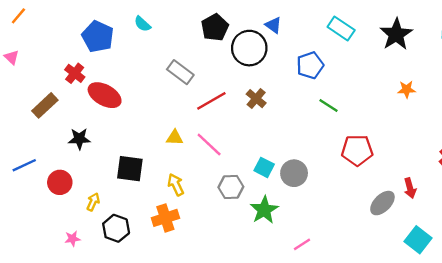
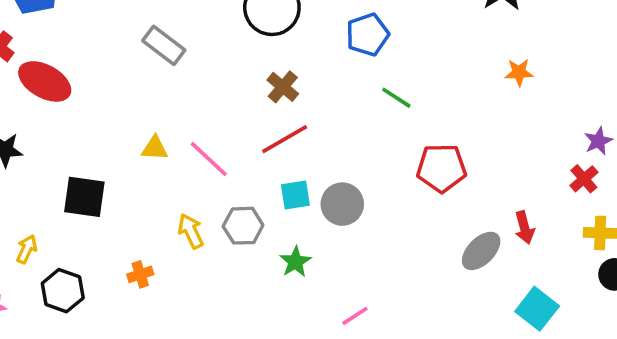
red line: (211, 101) -> (285, 139), moved
cyan square: (264, 167) -> (295, 195), turned -36
yellow arrow: (176, 185) -> (191, 231), moved
green star: (264, 210) -> (295, 262), size x0.7
orange cross: (165, 218) -> (140, 274), size x0.6

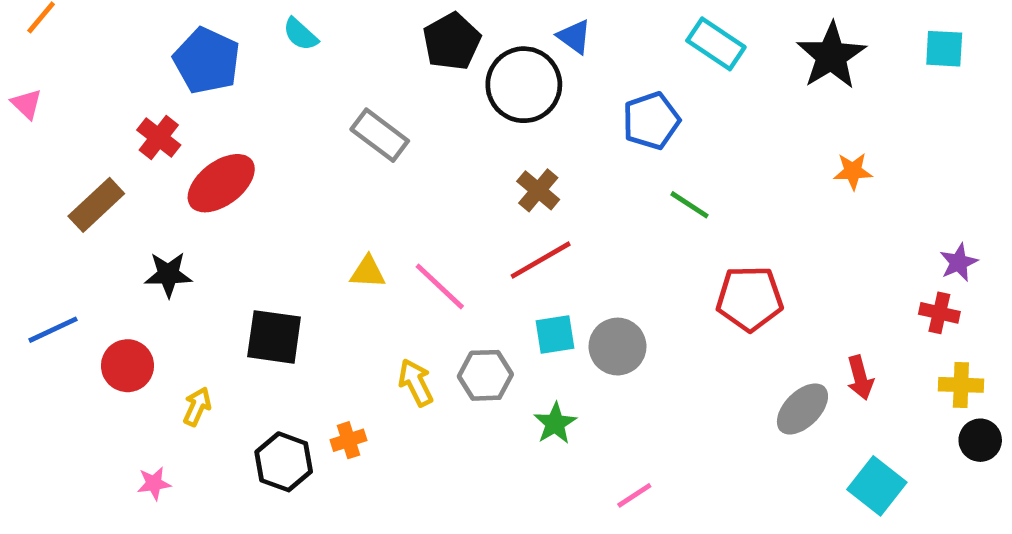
red ellipse: (45, 81) -> (221, 183), turned -66
red cross: (584, 179) -> (939, 313), turned -36
black hexagon: (63, 291) -> (284, 462), moved

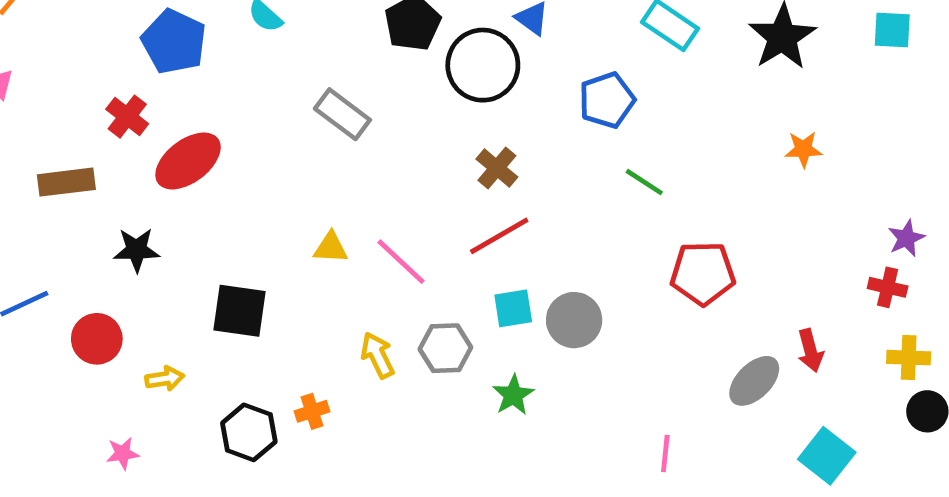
brown rectangle: (96, 205) -> (66, 182), turned 36
yellow arrow: (197, 407) -> (165, 379), turned 57
pink line: (634, 495) -> (665, 453), moved, turned -51

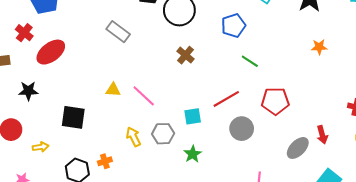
red line: (499, 236) -> (226, 99), moved
gray circle: (574, 320) -> (242, 129), moved

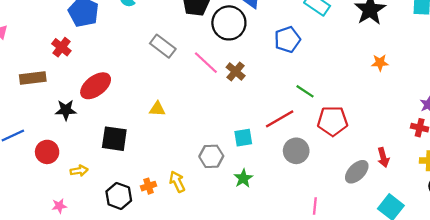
red ellipse: (51, 52) -> (96, 86), moved
green line: (250, 61) -> (305, 91), moved
pink line: (144, 96) -> (206, 63), moved
yellow arrow: (133, 137) -> (177, 182), moved

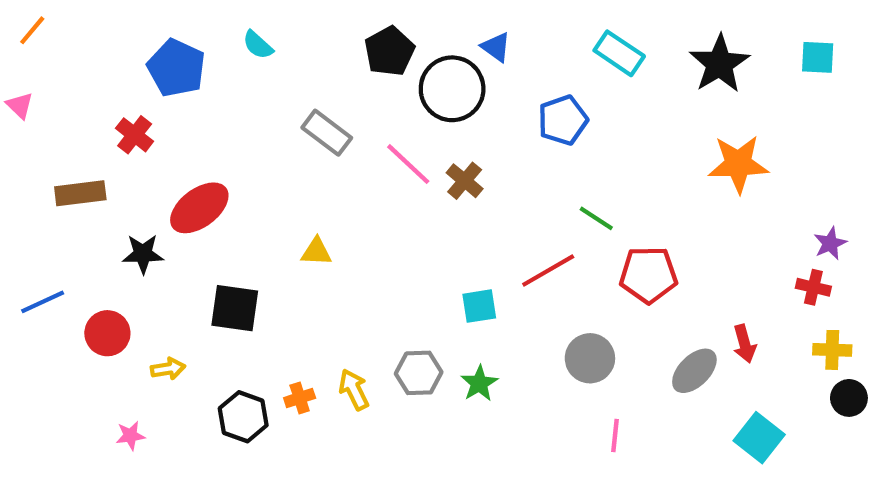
orange star: (380, 63) -> (738, 164), size x1.8
gray circle: (296, 151) -> (590, 358), moved
gray hexagon: (211, 156) -> (419, 373), moved

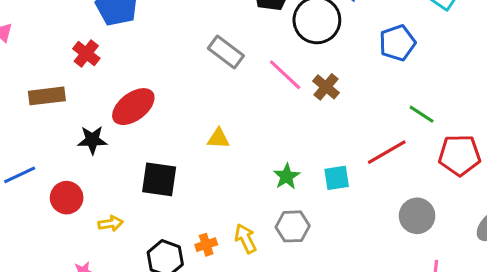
green star: (479, 383) -> (287, 176), moved

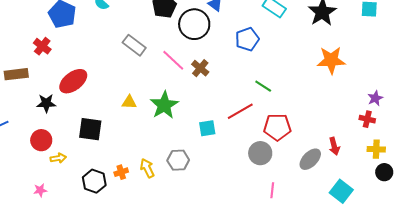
red pentagon: (460, 155) -> (277, 127), moved
green star: (287, 176) -> (164, 105), moved, size x1.6
red circle: (67, 198) -> (41, 140), moved

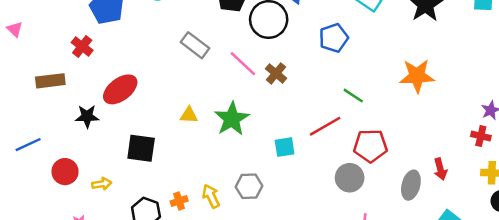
orange star: (331, 60) -> (417, 76), moved
red circle: (41, 140) -> (65, 172), moved
gray ellipse: (310, 159) -> (411, 185), turned -30

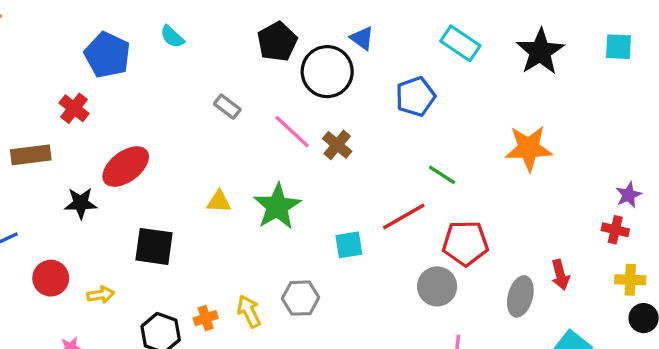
gray rectangle: (195, 45) -> (227, 107), size x0.7

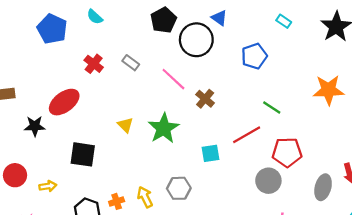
cyan rectangle: (460, 43) -> (284, 21), size x0.6
red cross: (74, 108) -> (94, 64), moved
brown cross: (337, 145) -> (205, 99), moved
yellow triangle: (219, 201) -> (125, 125), turned 42

